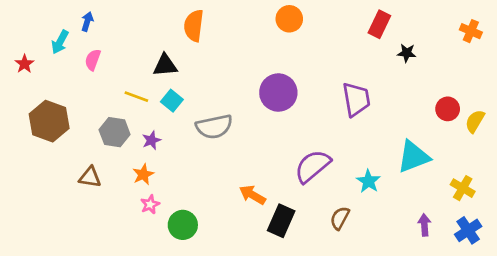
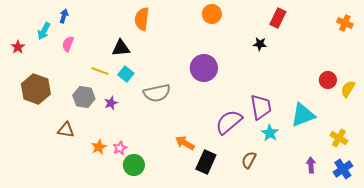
black star: (407, 53) -> (260, 44), moved
purple trapezoid: (356, 99) -> (261, 107), moved
orange star: (143, 174) -> (99, 147), moved
pink star: (150, 204) -> (120, 148), moved

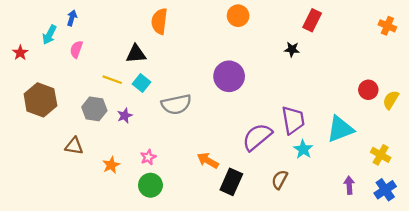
pink star: (120, 148) -> (148, 157), moved

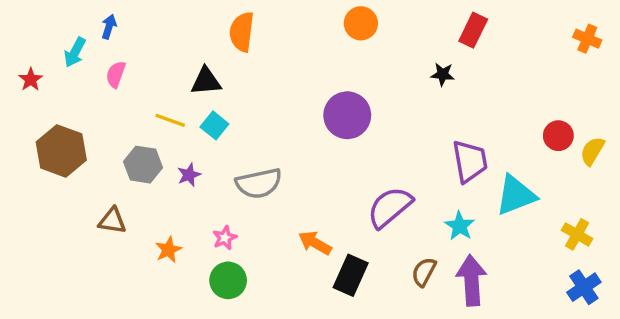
gray semicircle: (176, 104) -> (259, 183), moved
purple trapezoid: (293, 120) -> (470, 161), moved
purple arrow: (349, 185) -> (472, 280), moved, size x1.8

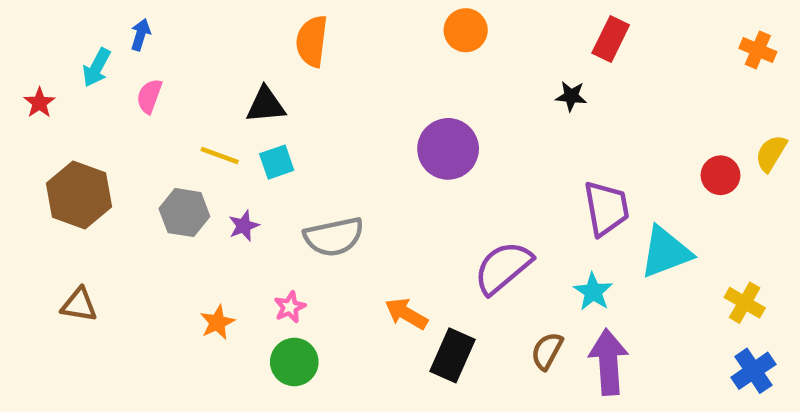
cyan square: (214, 125) -> (277, 162), turned 32
yellow semicircle: (592, 151) -> (771, 153), moved
brown triangle: (112, 221) -> (79, 305), moved

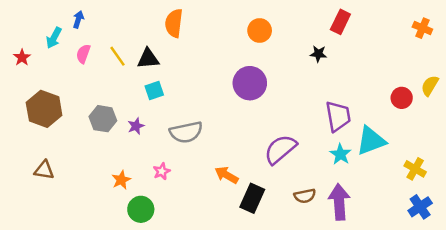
orange circle: (466, 30) -> (260, 30), moved
yellow line: (220, 155) -> (118, 56), moved, turned 35
cyan star: (593, 292) -> (340, 154), moved
brown semicircle: (547, 351) -> (305, 196), turned -130
green circle: (294, 362) -> (141, 209), moved

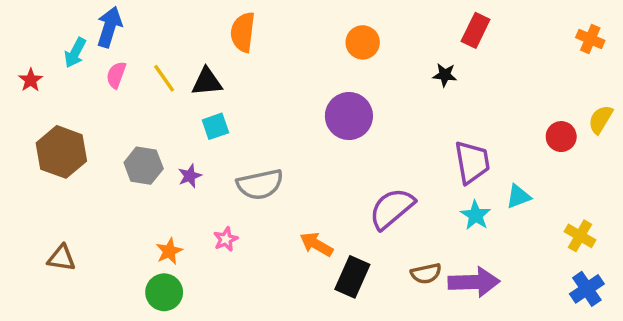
blue arrow: (78, 19) -> (109, 27), size x1.6
cyan triangle: (371, 141) -> (518, 196), size x0.6
brown triangle: (44, 170) -> (61, 258), moved
purple arrow: (339, 202) -> (474, 282), turned 92
green circle: (141, 209) -> (164, 292), moved

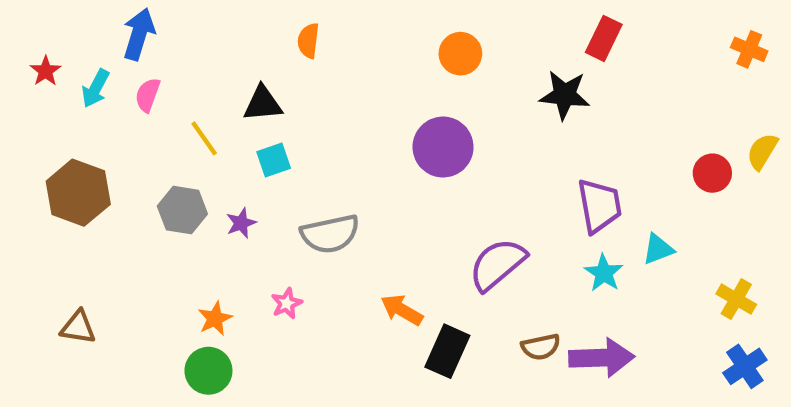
orange semicircle: (243, 32) -> (308, 41), size x0.7
cyan arrow: (75, 53) -> (96, 88), moved
black star: (445, 75) -> (565, 95), size x1.6
yellow line: (164, 78) -> (204, 138), moved
red star: (31, 80) -> (46, 71), moved

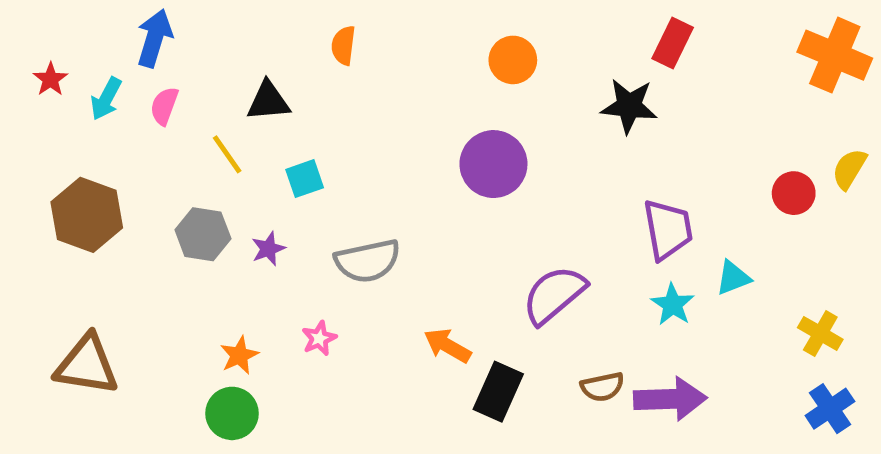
orange cross: (749, 49) -> (835, 55), size x1.8
black triangle: (263, 104) -> (268, 101), moved
brown triangle: (78, 327) -> (87, 365), size x1.6

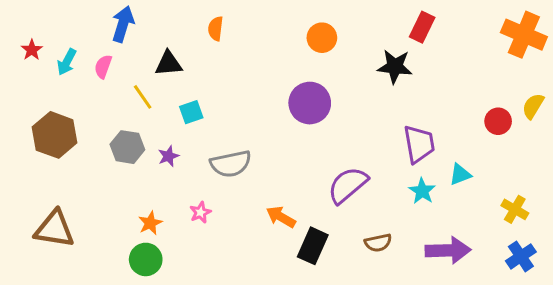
blue arrow: (155, 38) -> (123, 24), moved
purple arrow: (670, 399) -> (448, 250), moved

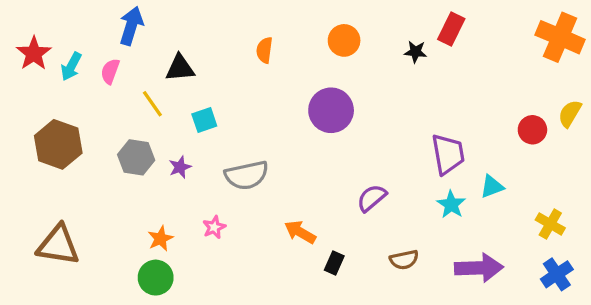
orange semicircle: (216, 29) -> (264, 50), moved
red star: (32, 50) -> (34, 53), size x1.5
black star: (395, 67) -> (415, 52), moved, size x0.6
purple semicircle: (348, 185) -> (372, 198), size x0.7
black rectangle: (313, 246) -> (334, 263), size x0.6

